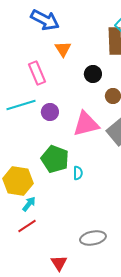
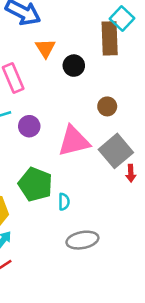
black circle: (93, 74) -> (74, 66), moved
gray ellipse: (93, 238) -> (82, 240), moved

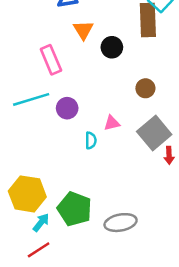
pink triangle: (74, 141) -> (112, 123), size x0.5
green pentagon: (35, 184) -> (75, 209), moved
cyan semicircle: (64, 202) -> (91, 140), moved

